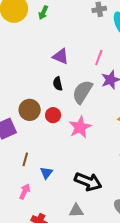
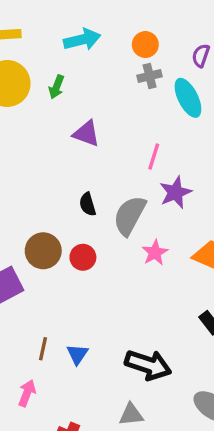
purple triangle: (61, 56) -> (86, 134), moved
pink star: (80, 127) -> (155, 253), moved, size x0.7
brown line: (25, 159) -> (43, 349), moved
pink arrow: (25, 191) -> (27, 393), moved

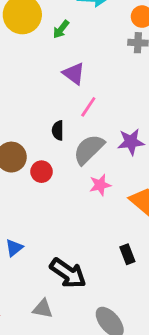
pink line: (154, 157) -> (88, 107), moved

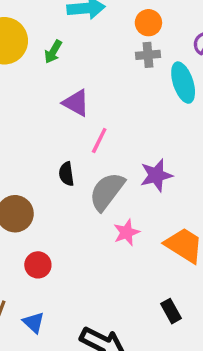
red circle: (42, 172) -> (38, 265), moved
blue triangle: (14, 248) -> (34, 322), turned -30

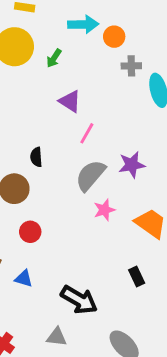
orange circle: (148, 23) -> (114, 37), moved
black semicircle: (66, 174) -> (36, 157), moved
blue triangle: (34, 322) -> (24, 279), turned -30

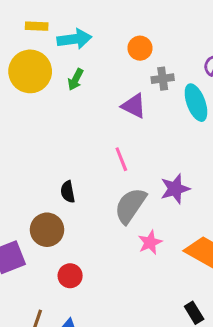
cyan arrow: (83, 24) -> (74, 39), moved
purple triangle: (70, 101) -> (134, 106), moved
pink line: (87, 133) -> (121, 159), turned -45

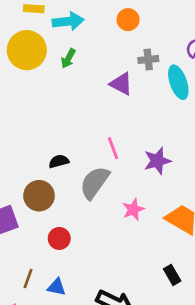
orange circle: (140, 48) -> (128, 20), moved
pink line: (121, 159) -> (113, 148), moved
black semicircle: (68, 192) -> (59, 161), turned 84
gray semicircle: (130, 206) -> (95, 183), moved

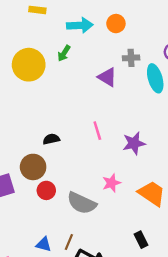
cyan arrow: (68, 21) -> (80, 25), moved
yellow circle: (27, 50) -> (29, 65), moved
gray semicircle: (95, 183) -> (82, 203), moved, turned -104
red circle: (59, 238) -> (46, 190), moved
brown line: (28, 279) -> (69, 242), moved

